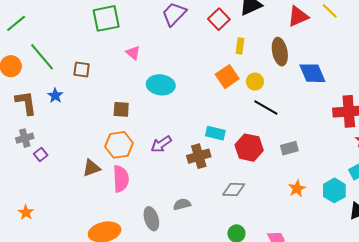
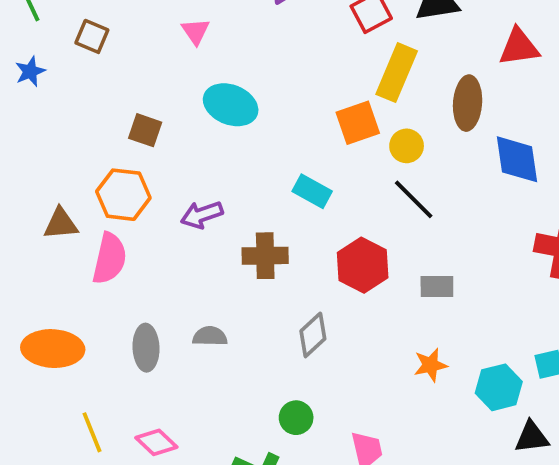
yellow rectangle: (240, 46) -> (397, 73), size x1.8
cyan rectangle: (215, 133) -> (312, 191), moved
gray diamond: (234, 190) -> (313, 335), turned -60

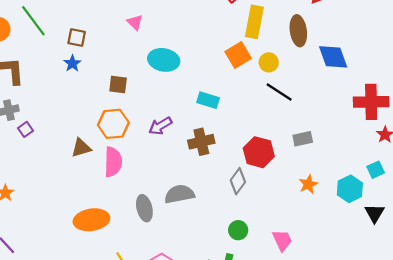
blue star: (30, 71) -> (72, 63), moved
cyan rectangle: (312, 191) -> (208, 100), moved
red hexagon: (363, 265) -> (259, 152), moved
gray semicircle: (210, 336) -> (179, 194), size x1.5
black triangle: (532, 437) -> (375, 213), turned -40

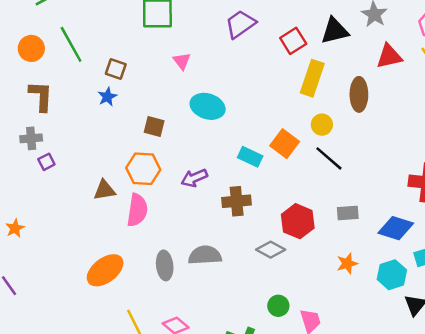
orange square: (238, 55) -> (285, 144), moved, turned -30
blue diamond: (333, 57) -> (396, 228), moved, turned -60
gray diamond: (238, 181) -> (271, 250), turned 75
orange ellipse: (91, 220) -> (105, 270), turned -36
green circle: (238, 230) -> (278, 306), moved

